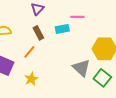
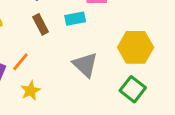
orange line: (29, 52) -> (20, 62), moved
gray triangle: (81, 68) -> (85, 65), moved

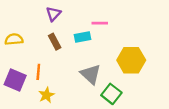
orange line: (20, 62) -> (38, 72), turned -35
green square: (133, 89) -> (111, 94), moved

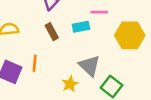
yellow hexagon: (131, 60) -> (130, 35), moved
yellow star: (46, 95) -> (70, 84), moved

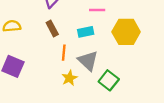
cyan rectangle: (81, 27) -> (86, 32), moved
orange line: (35, 63) -> (64, 53), moved

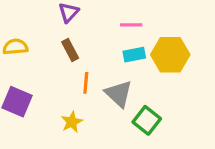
cyan rectangle: (86, 32) -> (134, 55), moved
yellow star: (69, 78) -> (72, 122), moved

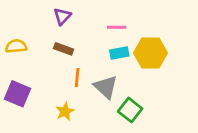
brown rectangle: (70, 50) -> (64, 49), turned -42

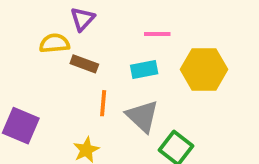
yellow semicircle: (16, 46) -> (54, 43), moved
cyan rectangle: (119, 53) -> (144, 69), moved

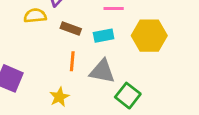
brown rectangle: (84, 64) -> (71, 29), moved
gray triangle: (142, 116) -> (102, 71), turned -32

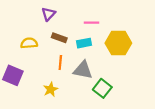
yellow semicircle: (35, 16) -> (29, 43), moved

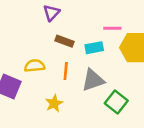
pink line: (92, 23) -> (112, 28), moved
yellow semicircle: (29, 43) -> (35, 66), moved
gray triangle: (83, 70) -> (93, 80), turned -30

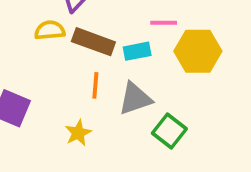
brown rectangle: (64, 41) -> (93, 42), size x1.5
yellow semicircle: (35, 66) -> (50, 30), moved

